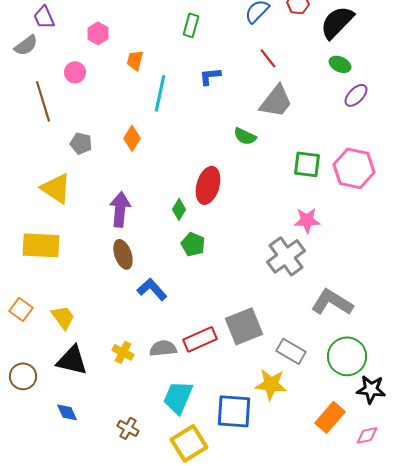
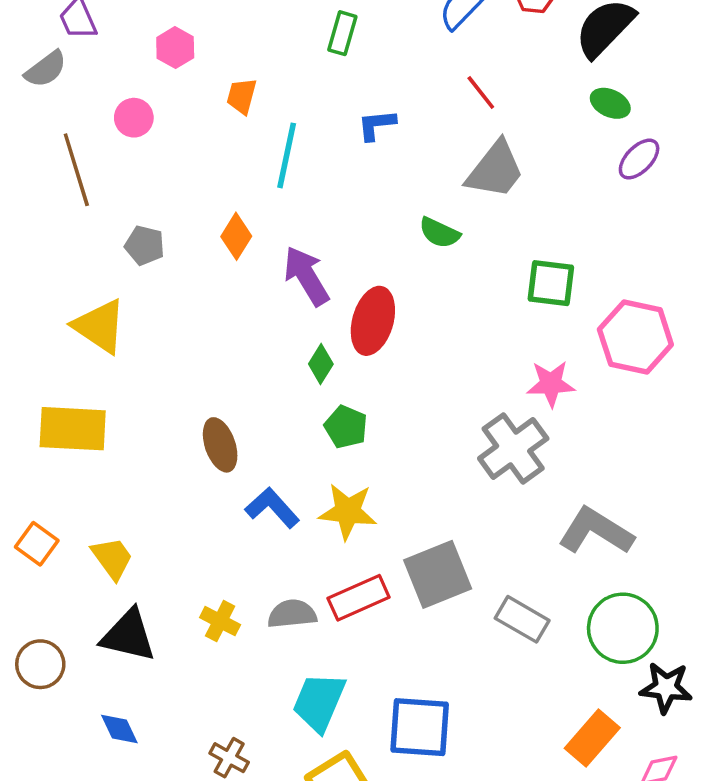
pink hexagon: (354, 168) -> (635, 337), moved
purple arrow: (120, 209) -> (306, 276), moved, turned -36
yellow star: (271, 384) -> (348, 511), moved

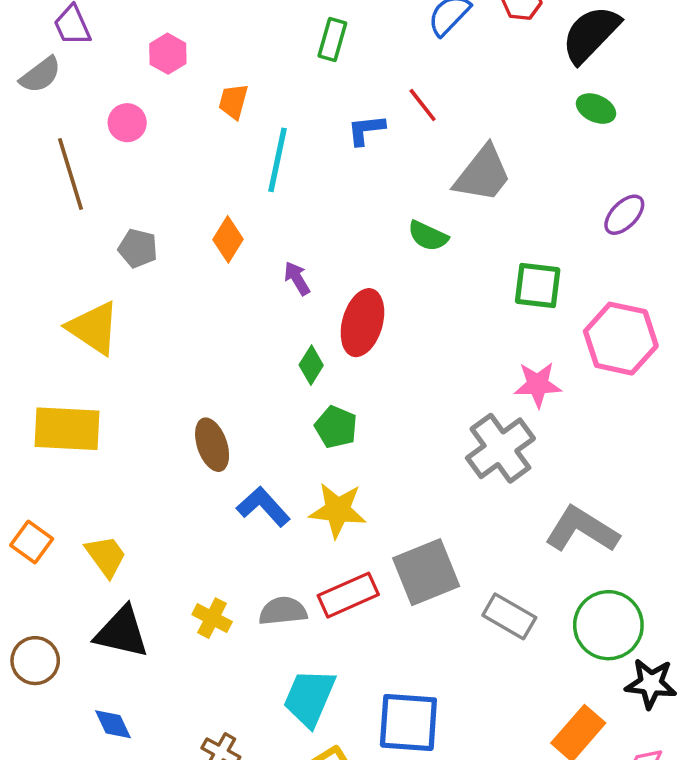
red line: (481, 92) -> (423, 105), moved
purple ellipse: (639, 159) -> (624, 215), moved
purple arrow: (306, 276) -> (297, 278), size x0.6

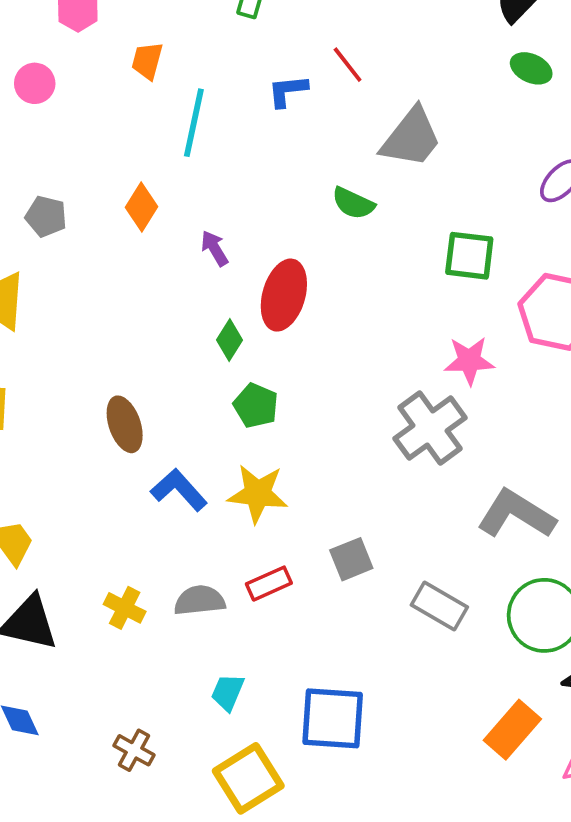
gray square: (426, 572) -> (351, 559), size x0.6
red rectangle: (348, 595) -> (269, 584), size x0.7
cyan trapezoid: (309, 698) -> (228, 692), size x0.6

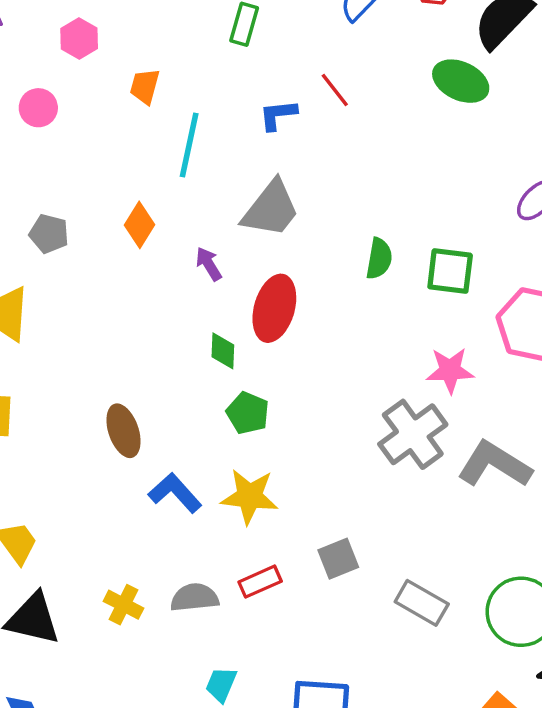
green ellipse: (531, 68) -> (461, 81), moved, size x1.4
gray trapezoid: (411, 138) -> (271, 209), moved
green semicircle: (353, 203) -> (379, 259), moved, turned -105
green diamond: (230, 340) -> (223, 351), turned -30
gray L-shape: (516, 514) -> (494, 464), moved

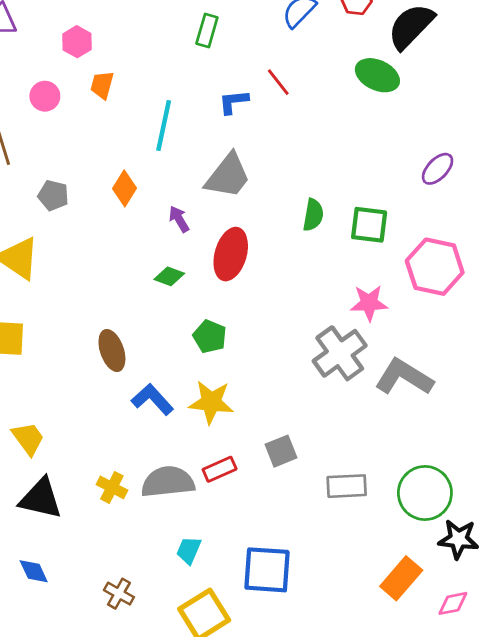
orange trapezoid: (145, 86) -> (102, 85), moved
green diamond: (223, 351) -> (169, 276), moved, turned -72
gray semicircle: (194, 598) -> (168, 482), size x1.4
gray rectangle: (422, 603) -> (347, 486), turned -33

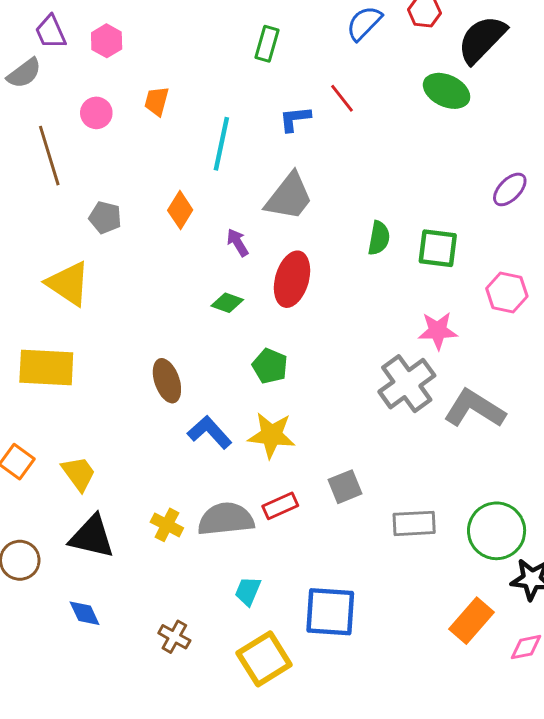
pink hexagon: (77, 42) -> (107, 41), moved
pink hexagon: (435, 267) -> (507, 292), size x0.7

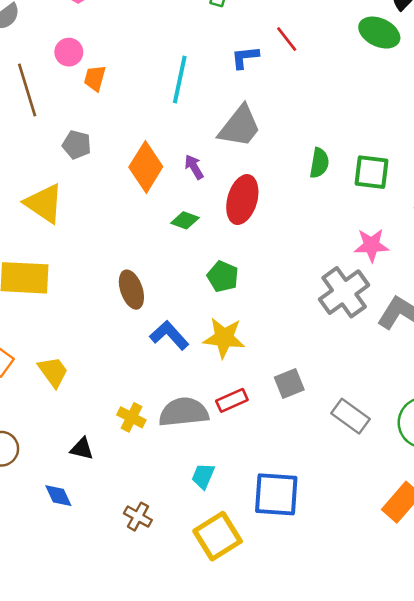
orange trapezoid: (157, 101) -> (95, 78), moved
orange diamond: (180, 210) -> (146, 167), moved, size x1.5
gray rectangle: (414, 523) -> (351, 416), turned 39
black triangle: (92, 537) -> (82, 449), moved, size x0.6

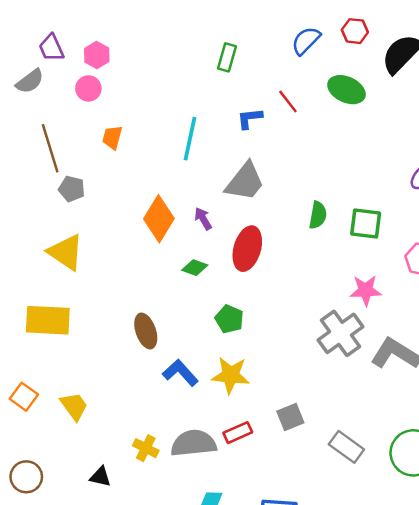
green ellipse: (379, 33) -> (346, 90), moved
pink circle: (69, 52) -> (88, 88), moved
gray pentagon: (77, 145) -> (72, 189), moved

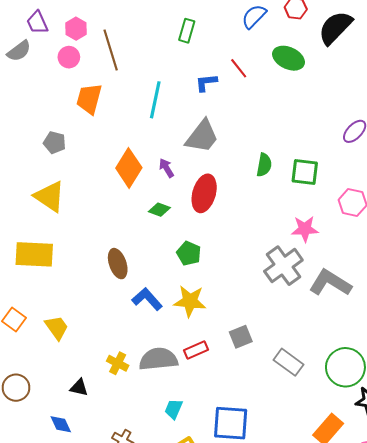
orange trapezoid: (112, 137) -> (89, 99), size x1.5
brown line: (50, 148) -> (111, 50), moved

